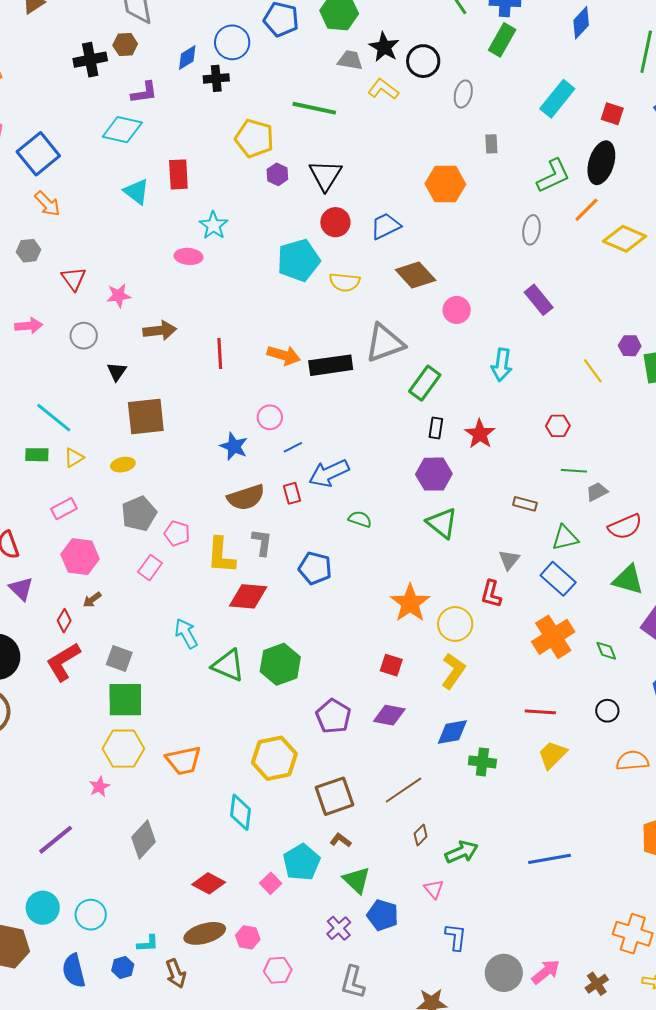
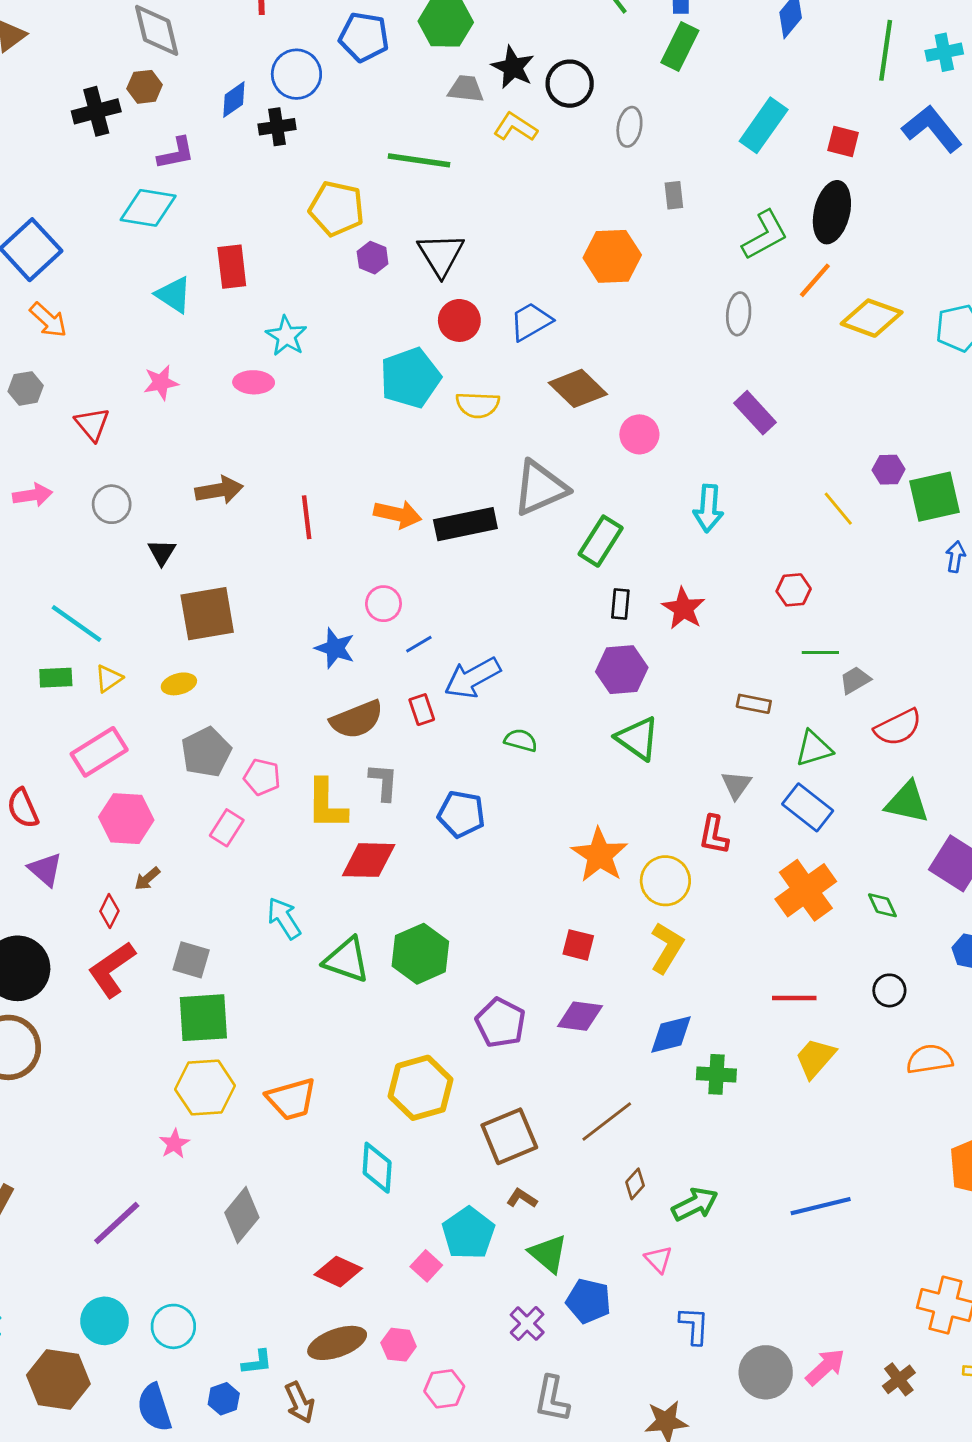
pink star: (119, 296) -> (161, 383), moved
pink rectangle: (64, 509) -> (99, 752), size x1.5

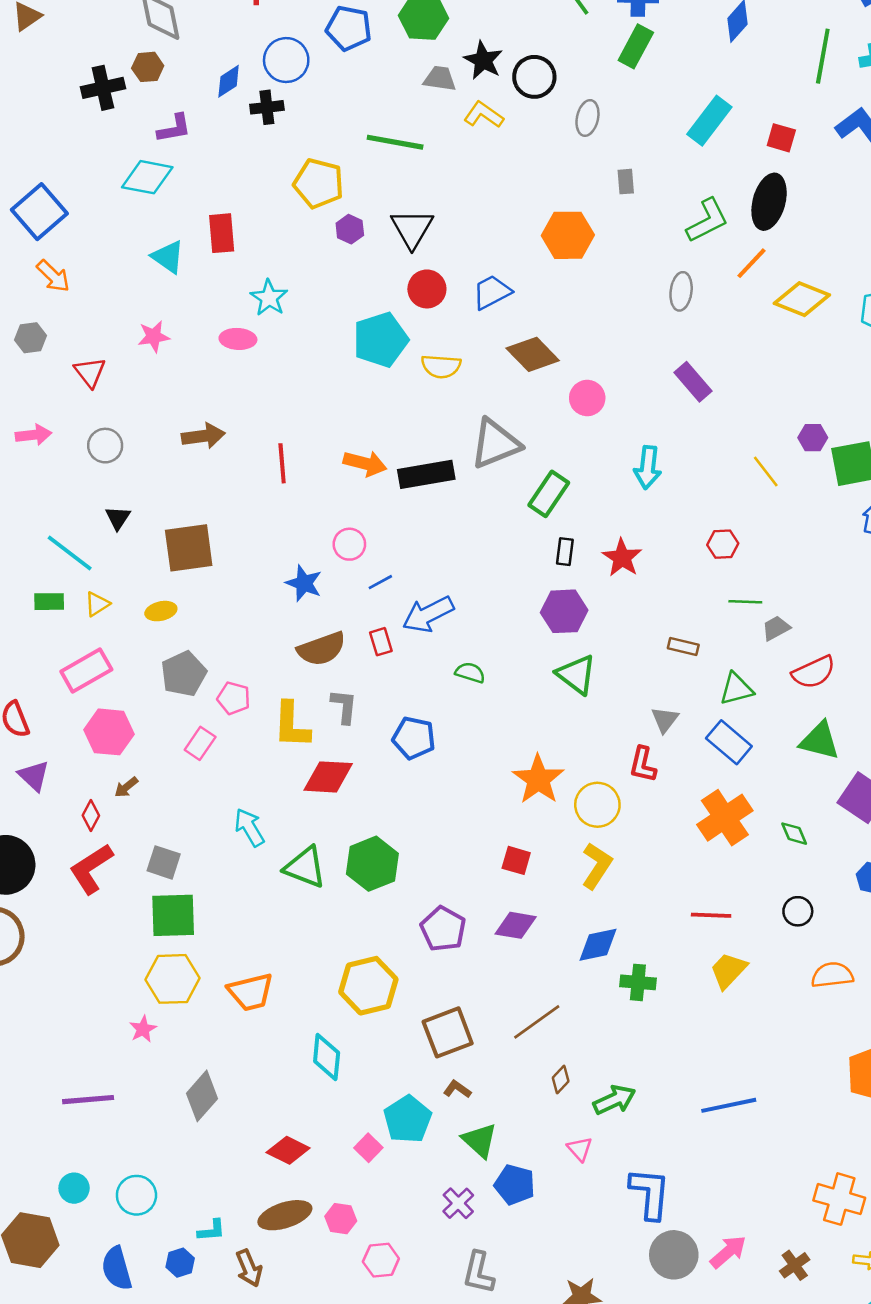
black triangle: (162, 552) -> (118, 518), moved
purple line: (117, 1223) -> (88, 1100), turned 36
cyan circle: (105, 1321) -> (74, 1188), size x0.7
blue L-shape: (694, 1326) -> (650, 1193), moved, size x1.5

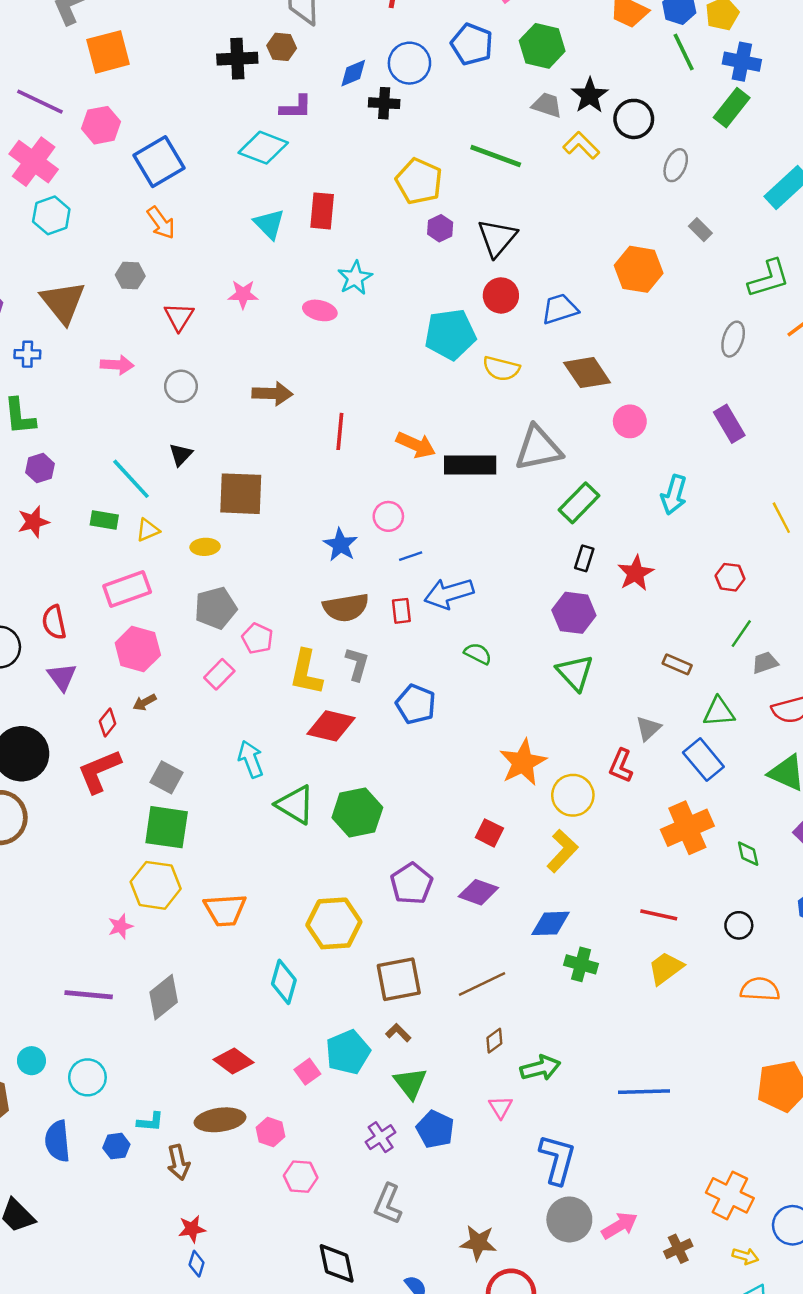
gray rectangle: (626, 182) -> (700, 230), turned -50
green line: (745, 602) -> (741, 634), turned -68
purple line: (88, 1100) -> (89, 995), moved

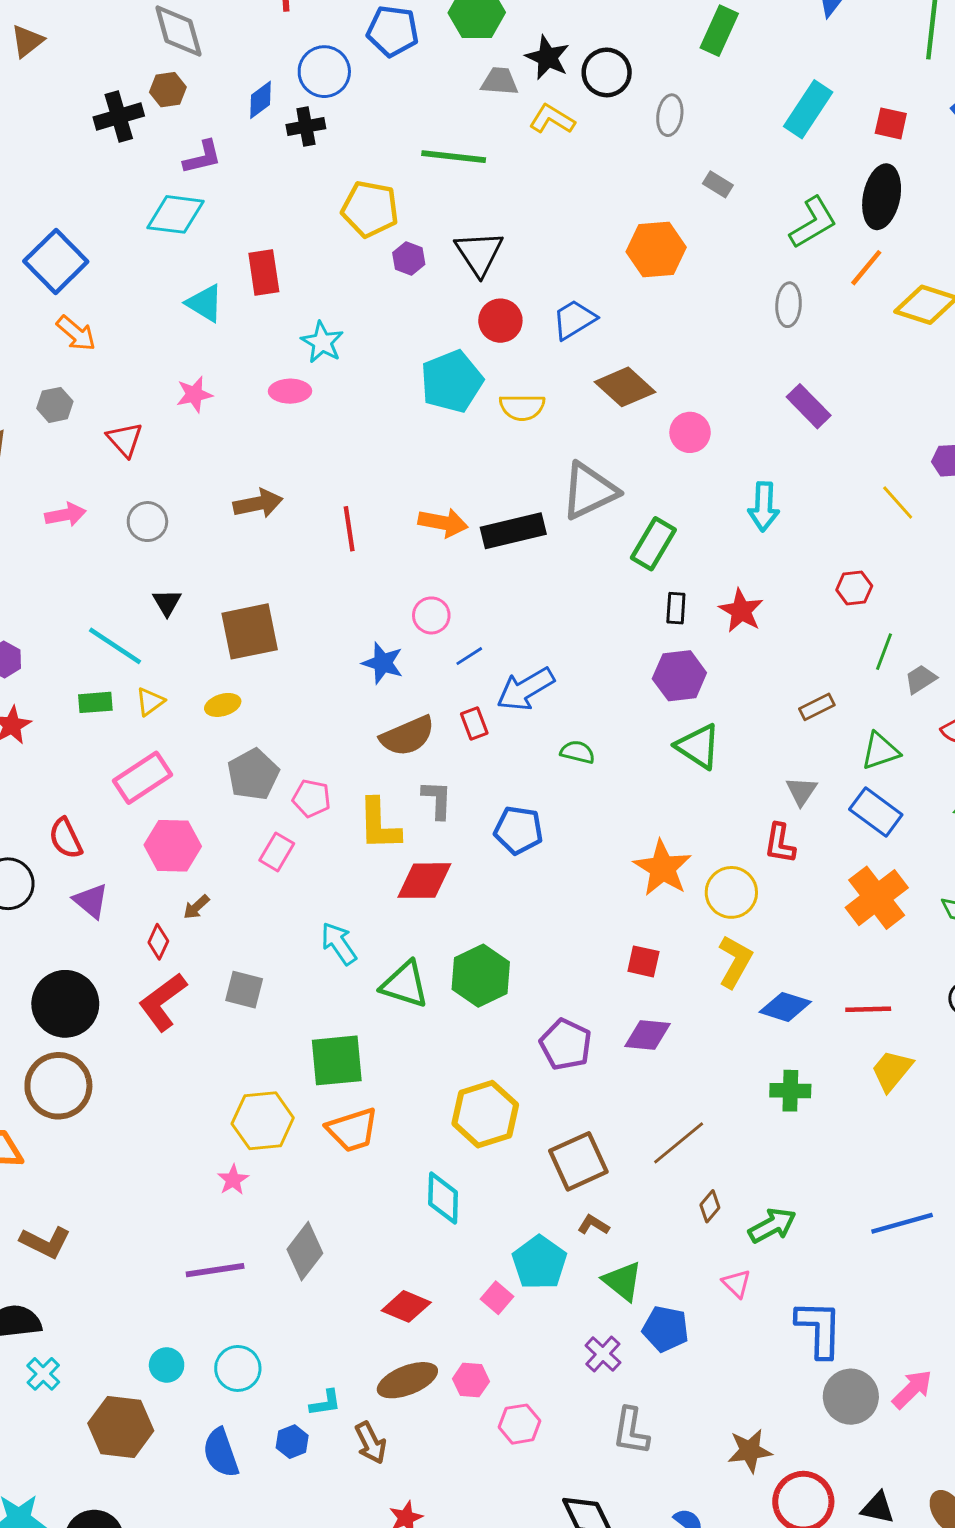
brown rectangle: (677, 664) -> (817, 707), turned -36
green square: (167, 827) -> (337, 1060), moved
blue diamond: (550, 923) -> (785, 1007), moved, turned 33

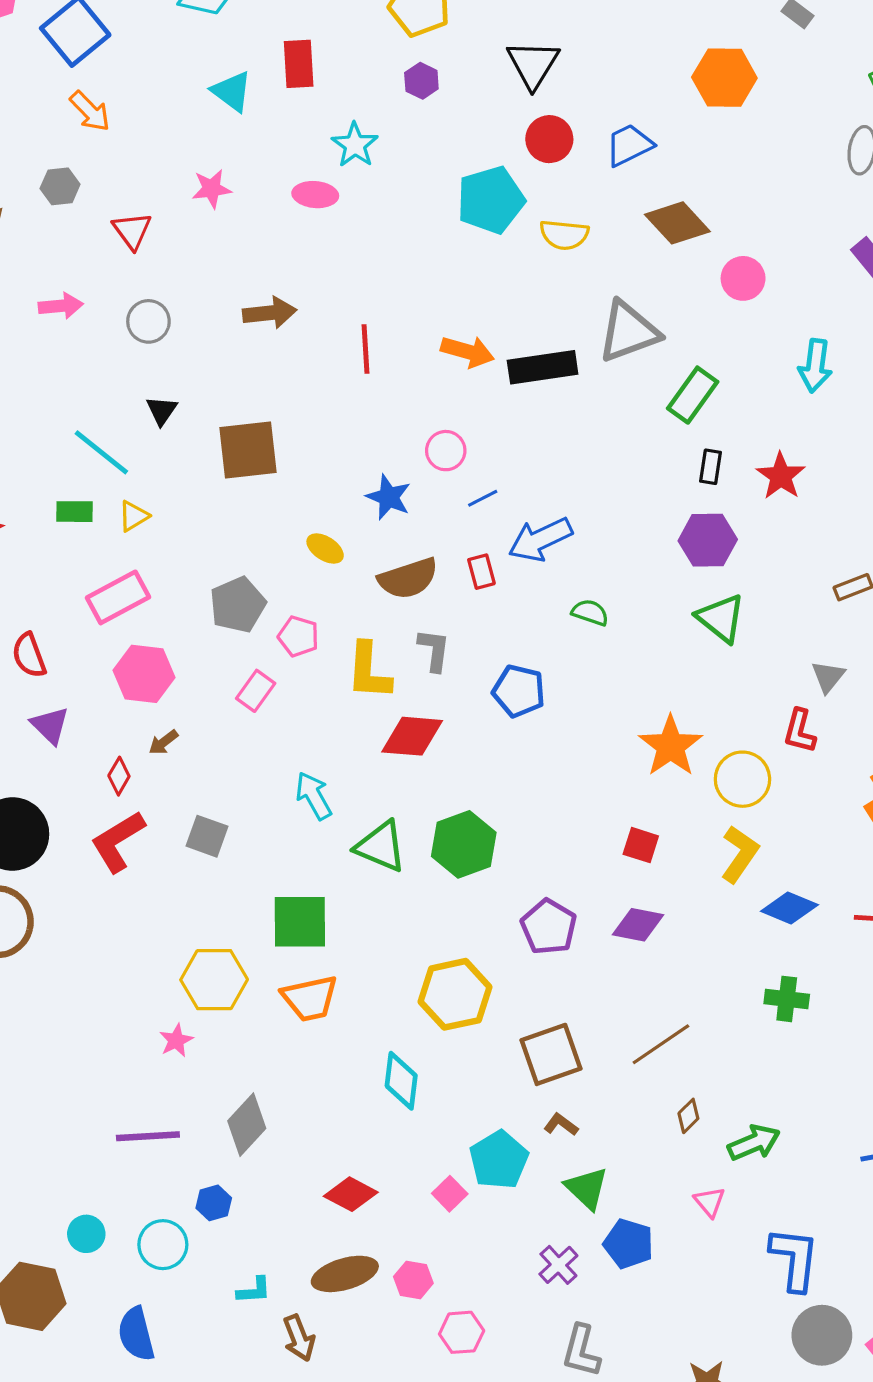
purple hexagon: (409, 259) -> (421, 81), moved
yellow ellipse: (223, 705) -> (325, 549), moved, turned 44
blue hexagon: (292, 1442) -> (214, 1203), moved

